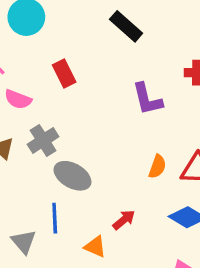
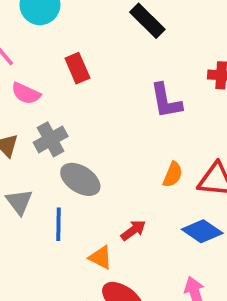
gray triangle: (24, 242) -> (19, 202), moved

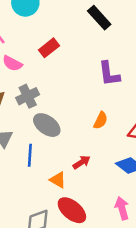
red rectangle: (77, 68) -> (49, 48), turned 72
orange semicircle: (173, 175) -> (101, 120), moved

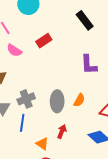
gray cross: (28, 96) -> (26, 99), moved
gray ellipse: (47, 125) -> (57, 101), moved, turned 50
red arrow: (82, 162) -> (62, 132), turned -40

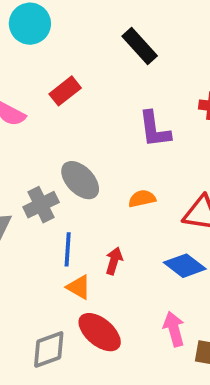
orange semicircle: (79, 100) -> (142, 199), turned -128
gray ellipse: (57, 101) -> (80, 180), moved, turned -40
blue line: (22, 123) -> (68, 249), moved

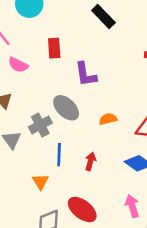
red rectangle: (65, 91) -> (54, 48), turned -54
purple L-shape: (155, 129) -> (86, 74), moved
orange triangle: (79, 287) -> (40, 182), moved, turned 30

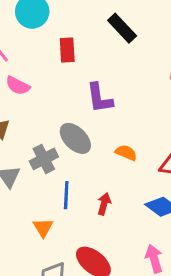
red rectangle: (54, 48) -> (67, 50), moved
orange semicircle: (108, 119) -> (126, 153), turned 36

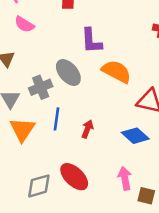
orange semicircle: (126, 153) -> (116, 71), moved, size x1.6
orange triangle: (43, 228) -> (22, 130), moved, size x1.5

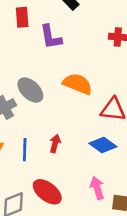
purple L-shape: (91, 41) -> (51, 37), moved
blue line: (57, 119) -> (25, 150), moved

